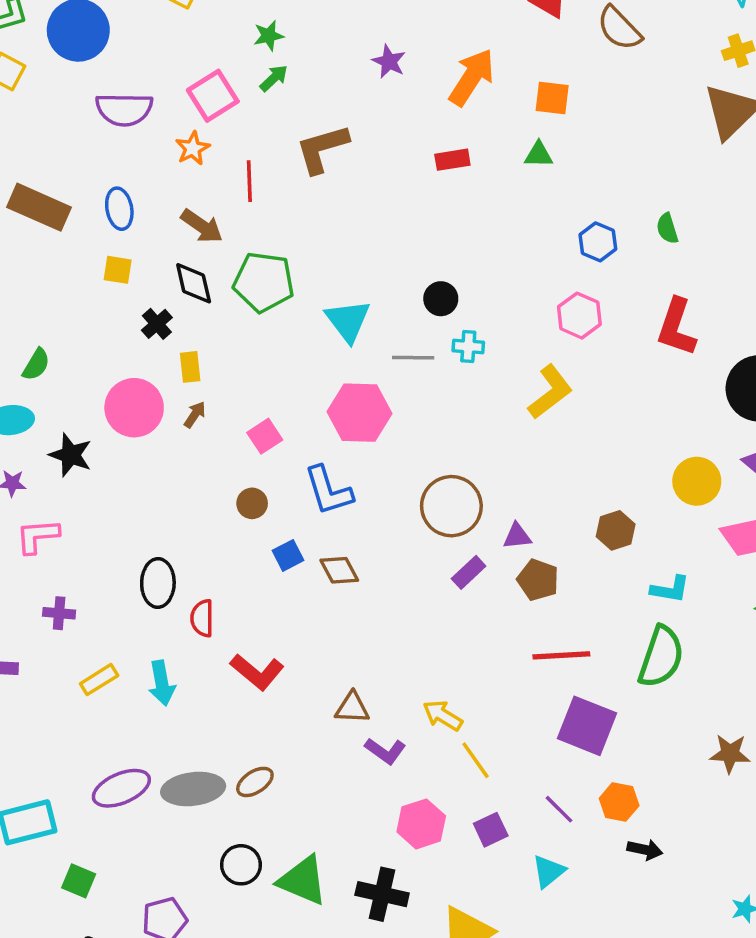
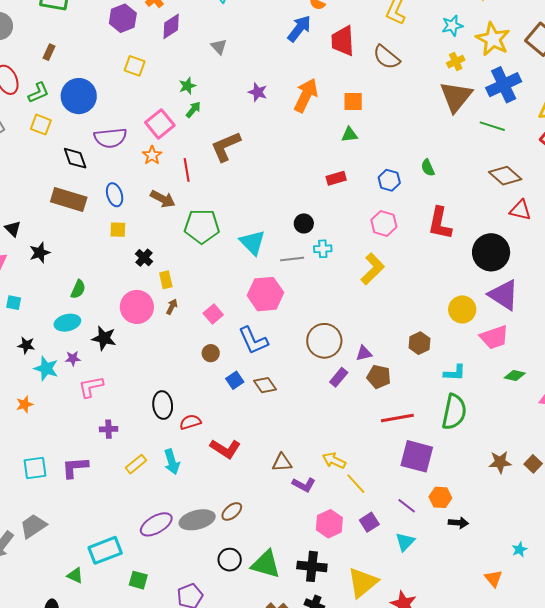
red rectangle: (452, 160) -> (336, 178), moved
black diamond: (194, 283) -> (75, 158), moved
red semicircle: (202, 618) -> (190, 422), turned 80

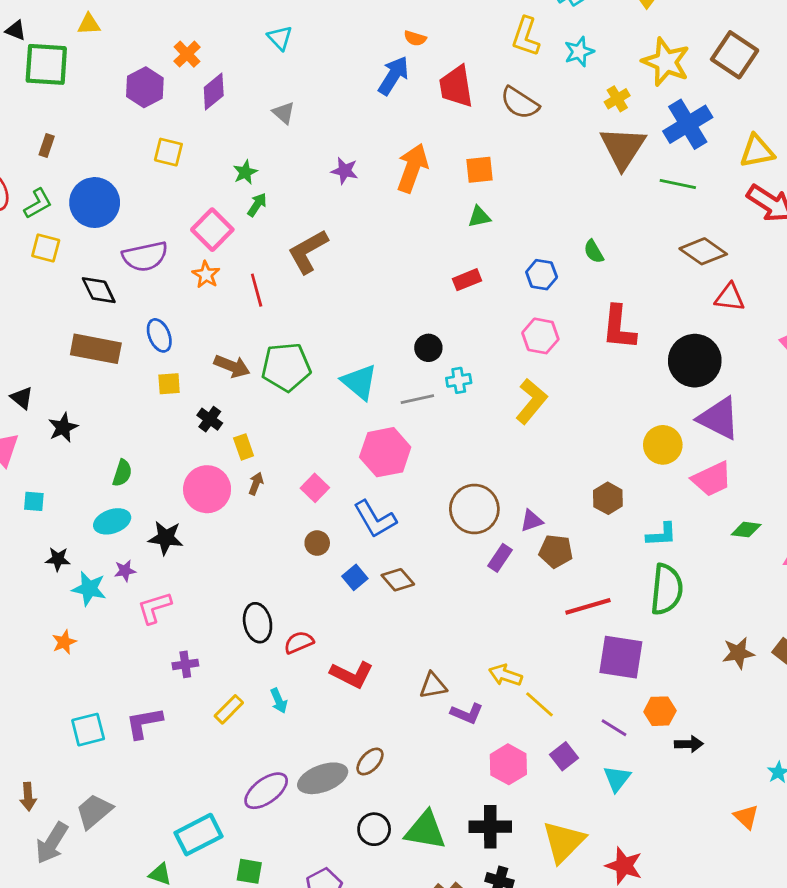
cyan star: (452, 26) -> (579, 52), moved
brown arrow: (163, 199) -> (232, 366), moved
cyan arrow: (172, 462) -> (279, 701), size x0.7

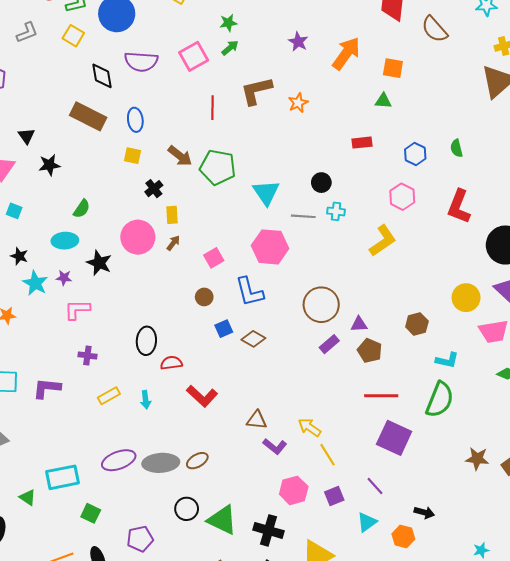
orange star: (206, 275) -> (298, 103), moved
brown diamond: (398, 580) -> (253, 339), turned -35
orange hexagon: (660, 711) -> (403, 536), moved

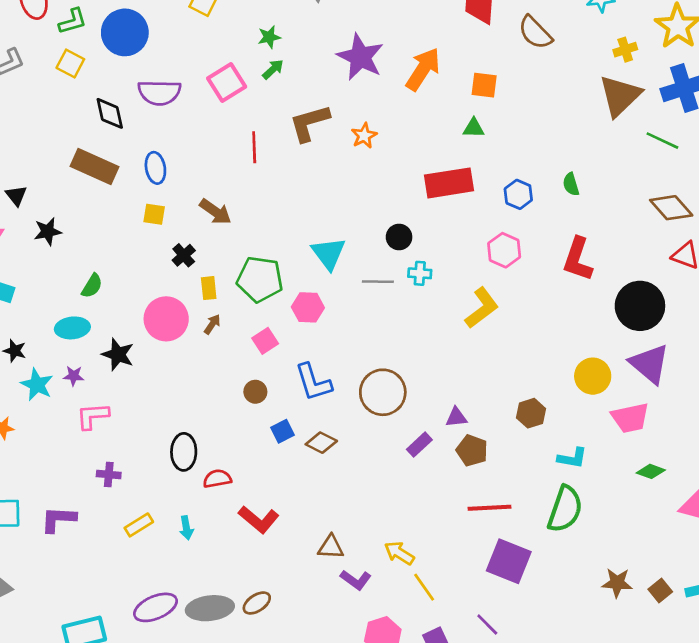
purple star: (298, 42) -> (360, 57), size x1.8
red rectangle: (362, 143) -> (449, 183), size x1.8
green pentagon: (218, 167) -> (260, 279), moved
pink hexagon: (270, 247) -> (308, 307), moved, size x0.7
brown circle: (321, 305) -> (383, 392), moved

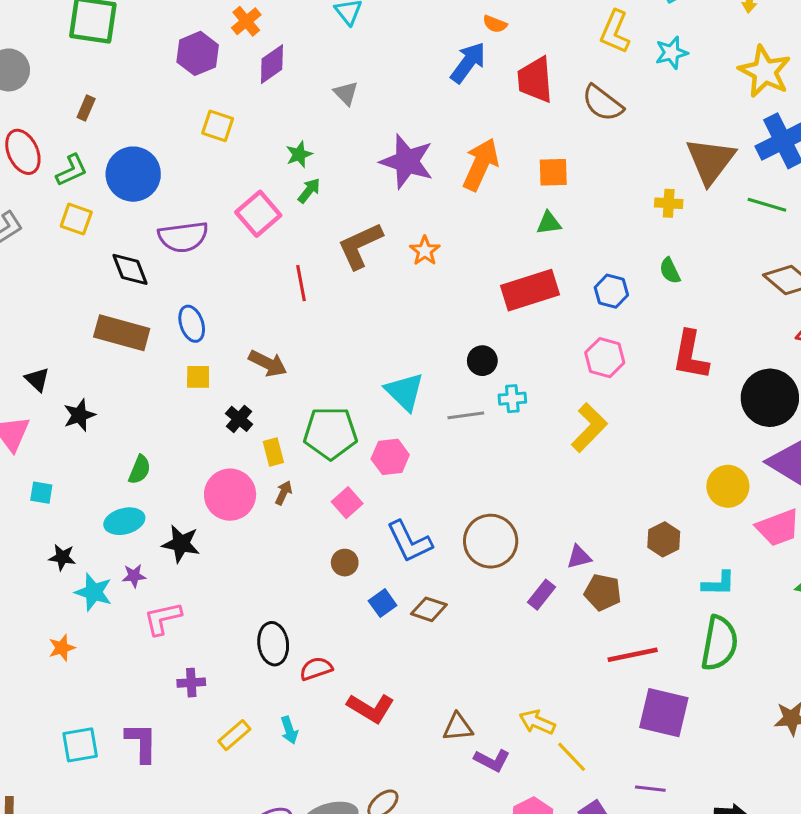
yellow cross: (625, 50) -> (669, 203), moved, turned 30
purple L-shape: (58, 519) -> (141, 742), turned 96
purple line: (487, 624) -> (650, 789), turned -30

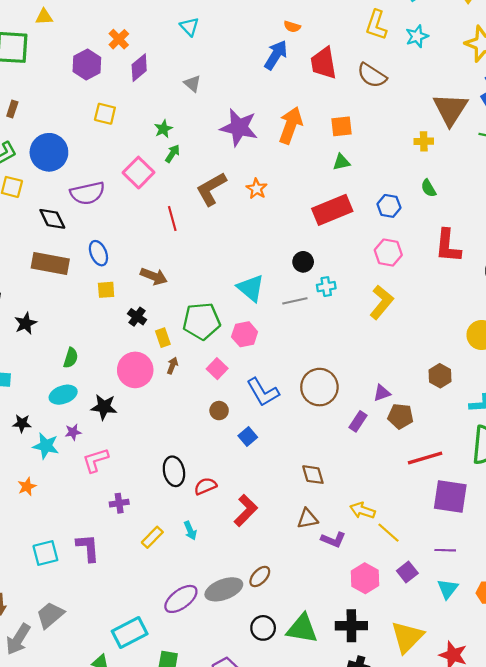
brown diamond: (429, 609) -> (313, 475), moved, turned 60
red L-shape: (371, 708) -> (246, 510), turned -72

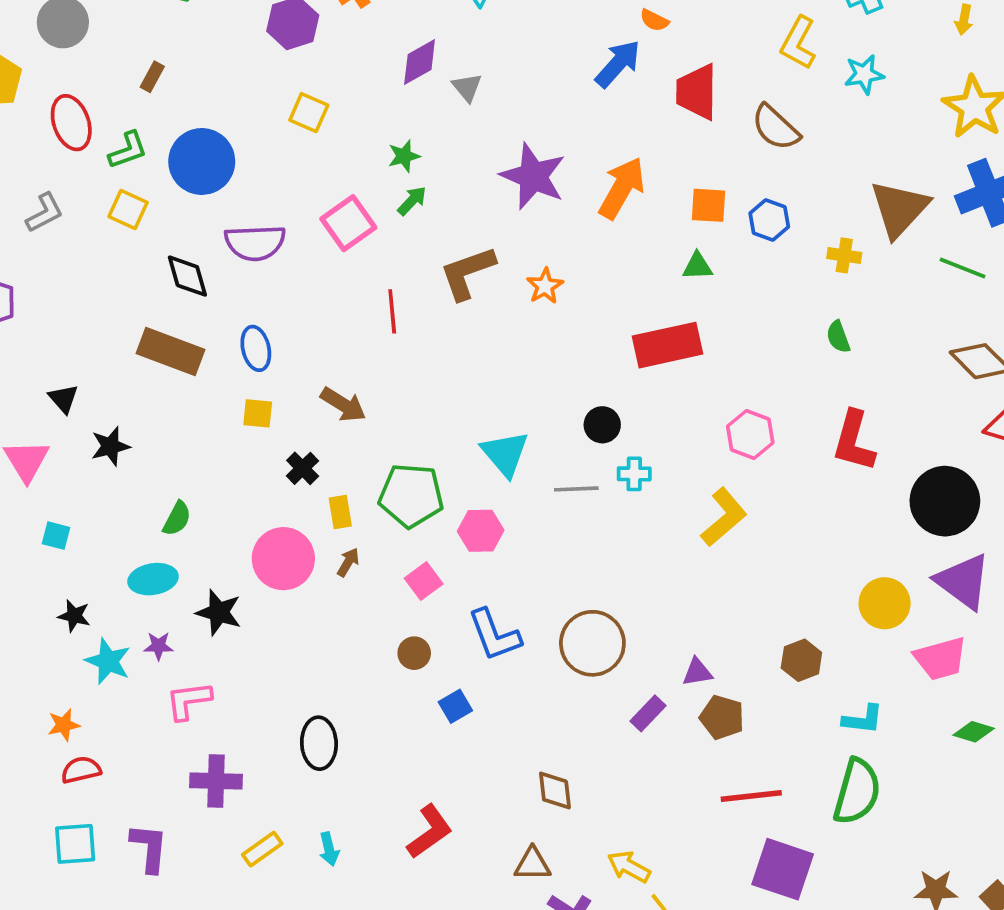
purple diamond: (139, 68) -> (420, 62), moved
blue hexagon: (389, 206) -> (769, 220), moved
red semicircle: (205, 486) -> (81, 770), moved
purple cross: (119, 503) -> (216, 781), size x1.5

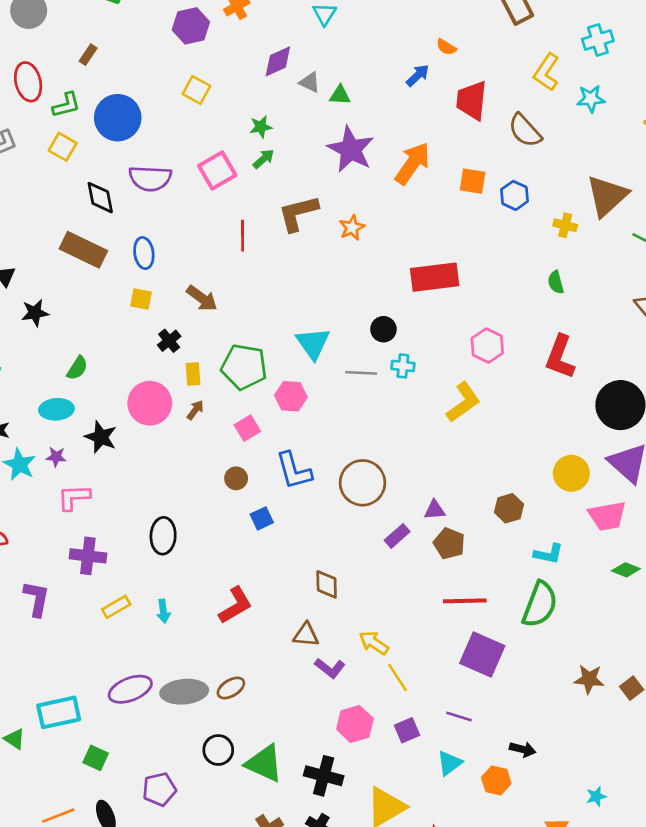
blue arrow: (618, 64) -> (418, 75), size x0.7
gray triangle: (467, 87) -> (310, 82), turned -30
green triangle: (697, 266) -> (340, 95), moved

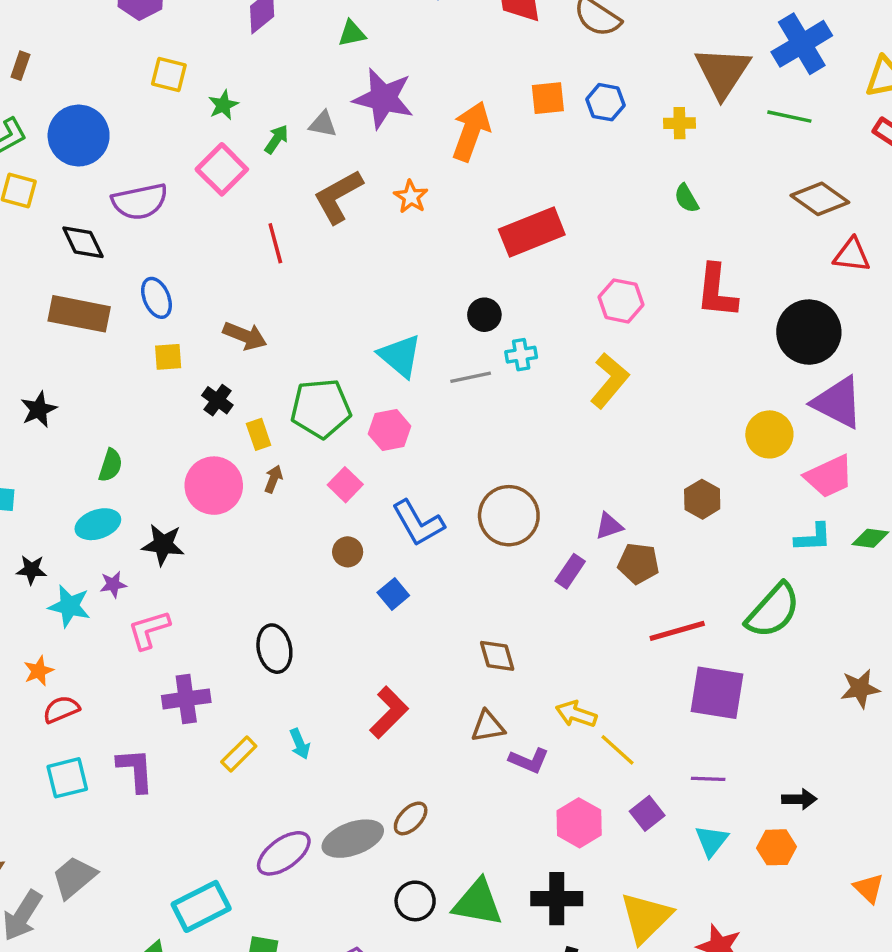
gray triangle: (310, 82) -> (323, 124), moved
green star: (261, 127) -> (223, 105), moved
orange arrow: (413, 163) -> (471, 131), moved
cyan L-shape: (548, 554) -> (813, 537), moved
green semicircle: (540, 604) -> (773, 611), turned 36

